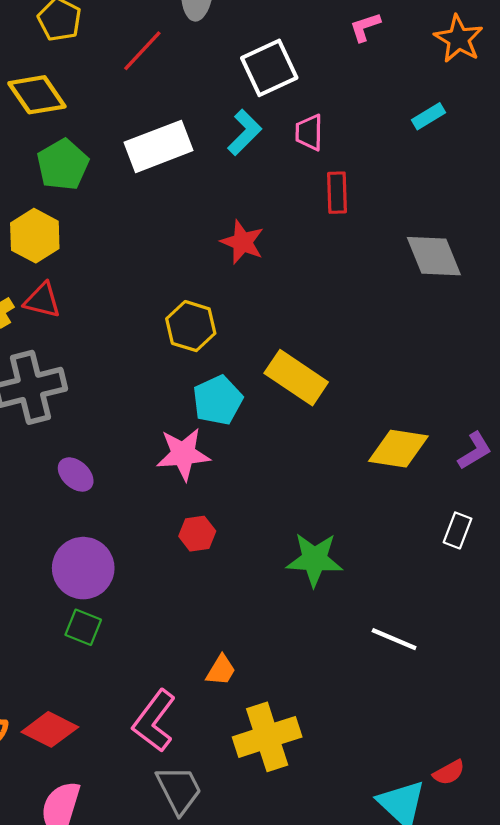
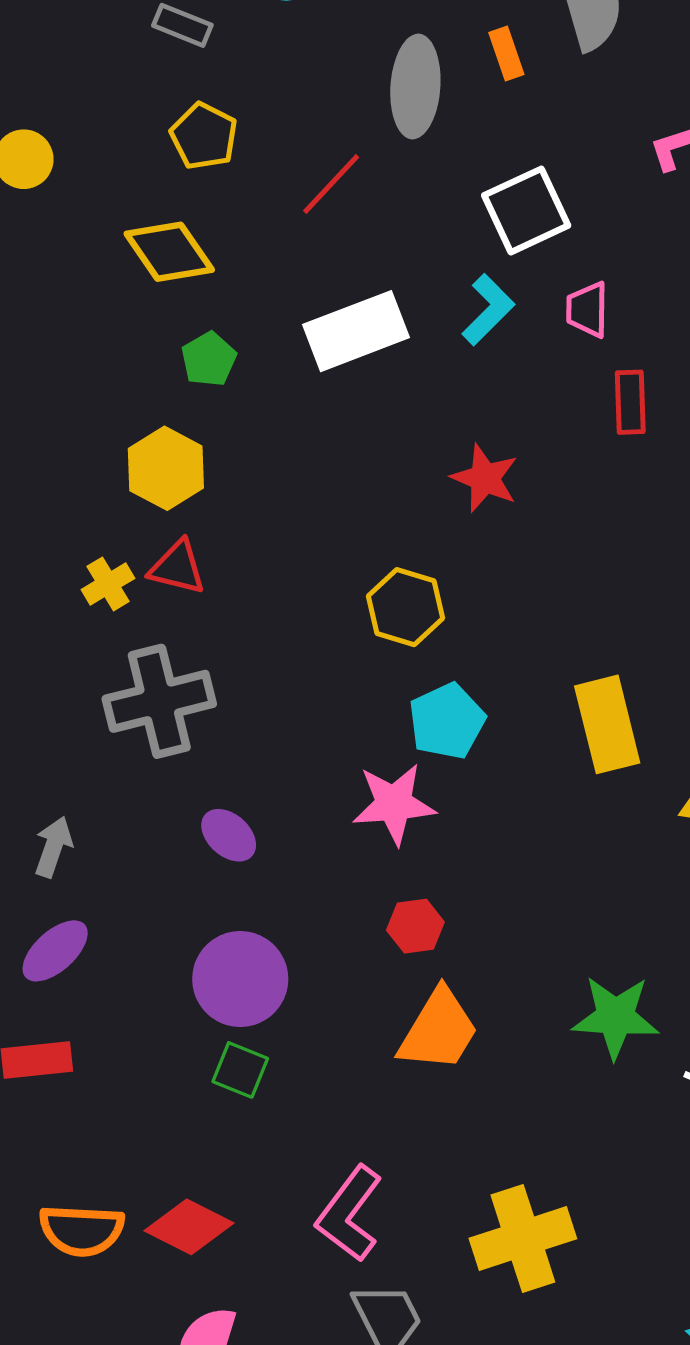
green pentagon: (63, 165) -> (209, 359), size x0.7
yellow rectangle: (296, 378) -> (607, 724), moved, turned 42
green star: (314, 559) -> (615, 1017), moved
orange trapezoid: (221, 670) -> (439, 1030), moved, size x1.8

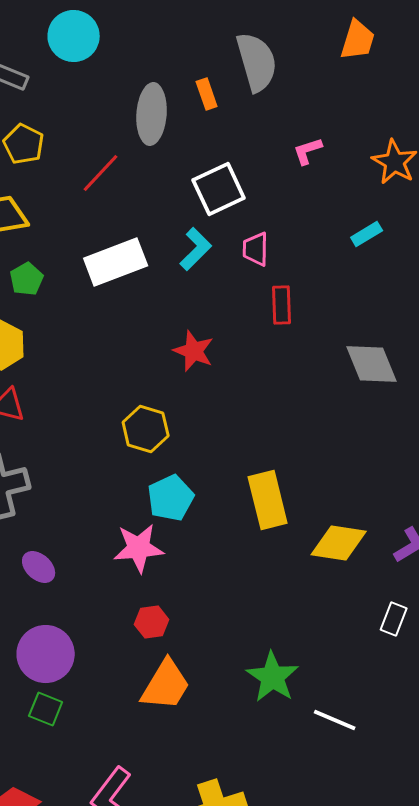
green star: (615, 1017) -> (273, 677), turned 30

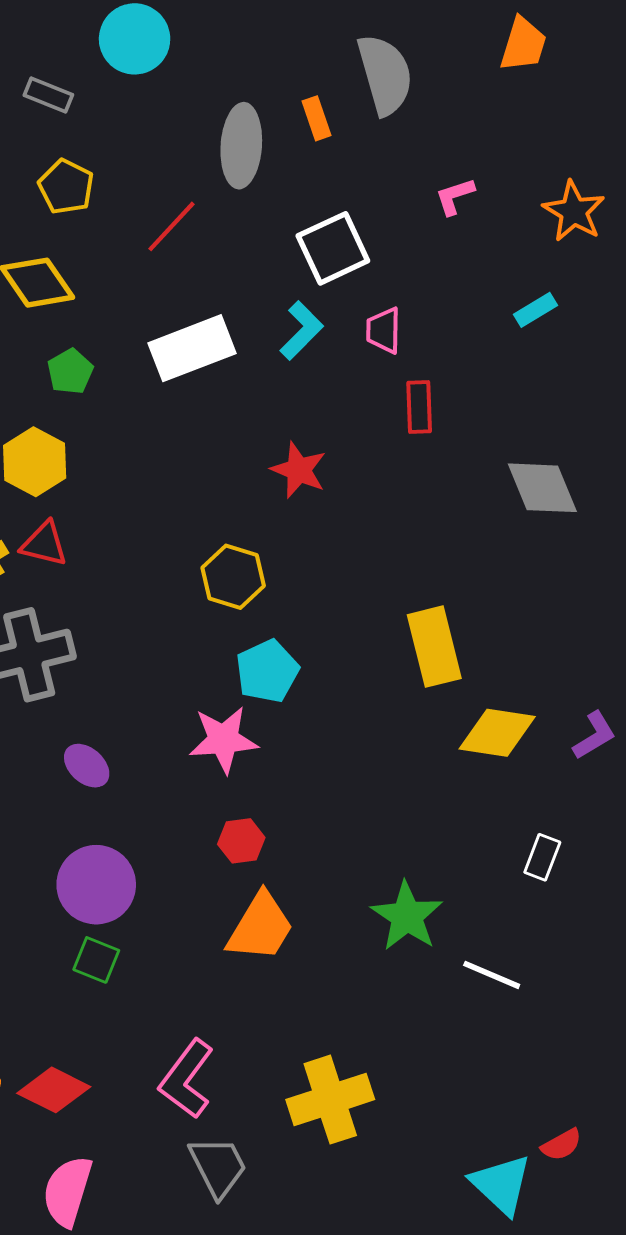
yellow rectangle: (268, 500) -> (434, 647), moved
white rectangle: (394, 619) -> (542, 857), moved

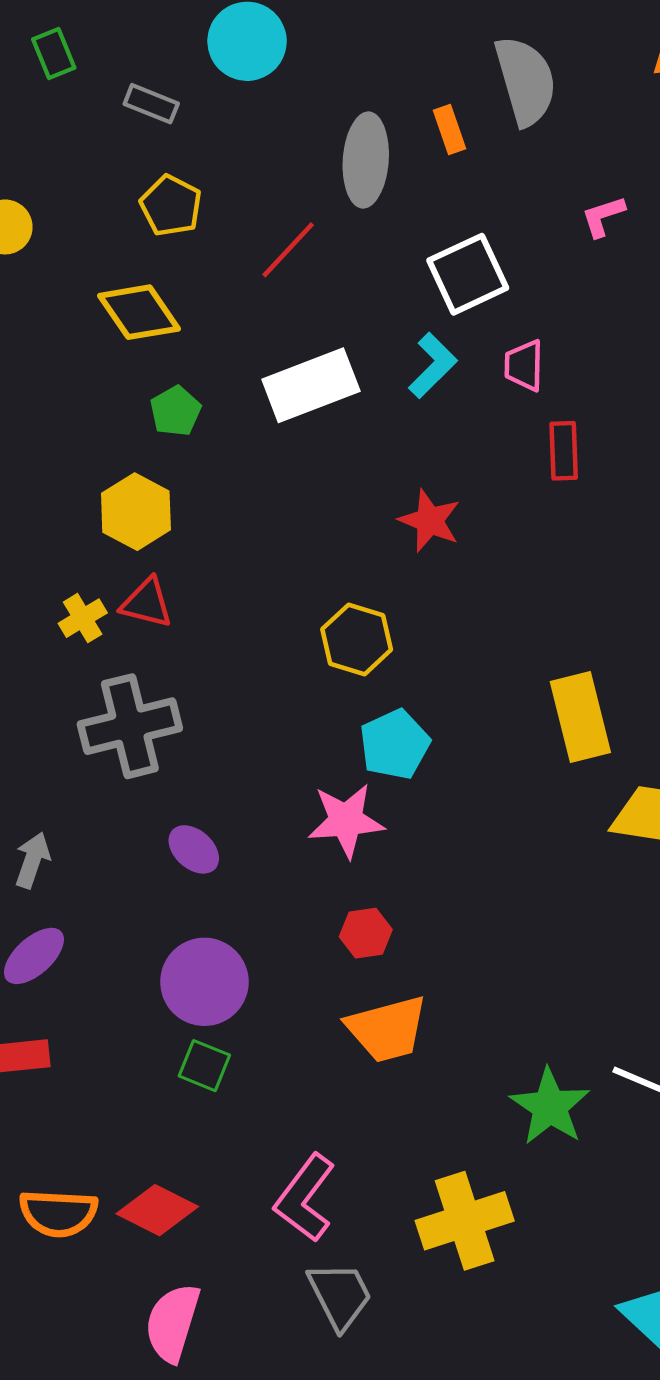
green star: (407, 916) -> (550, 1107), moved
orange trapezoid: (260, 927) -> (387, 1029), turned 44

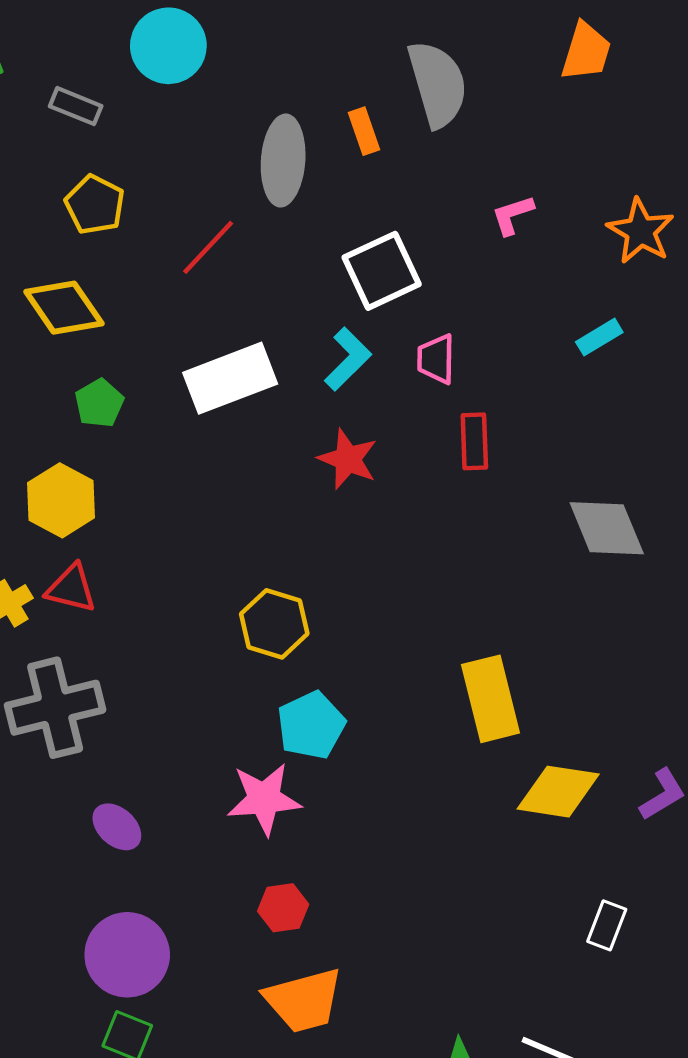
red star: (430, 521) -> (348, 459), moved

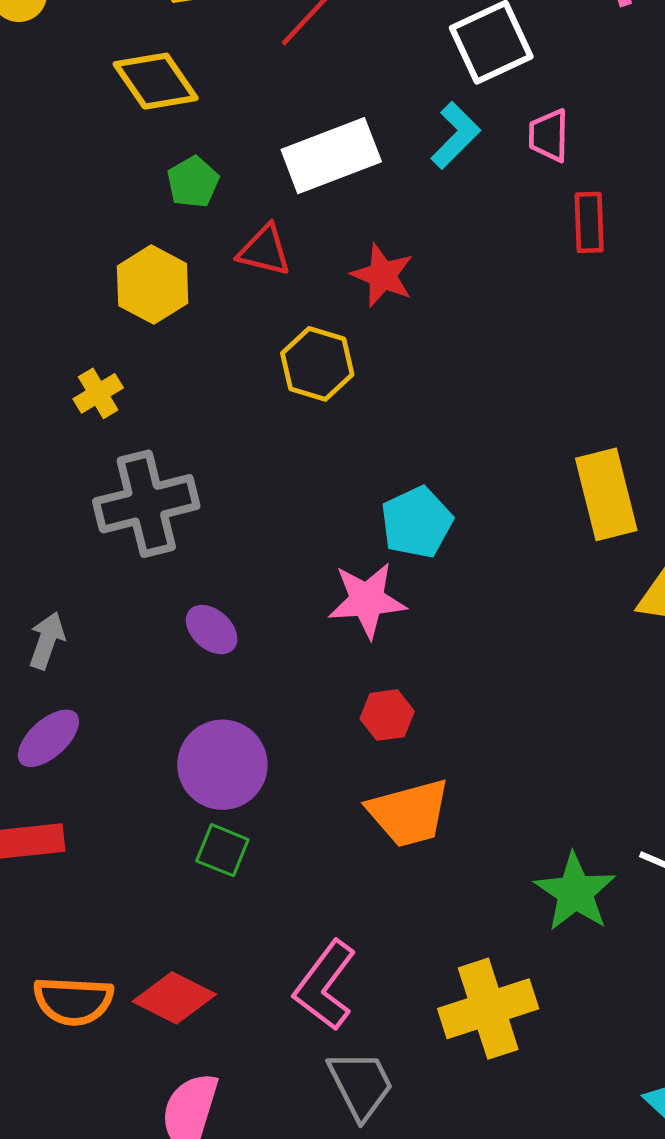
red star: (348, 459) -> (382, 275), moved
red triangle: (71, 589) -> (264, 250), moved
yellow hexagon: (274, 624) -> (317, 364), moved

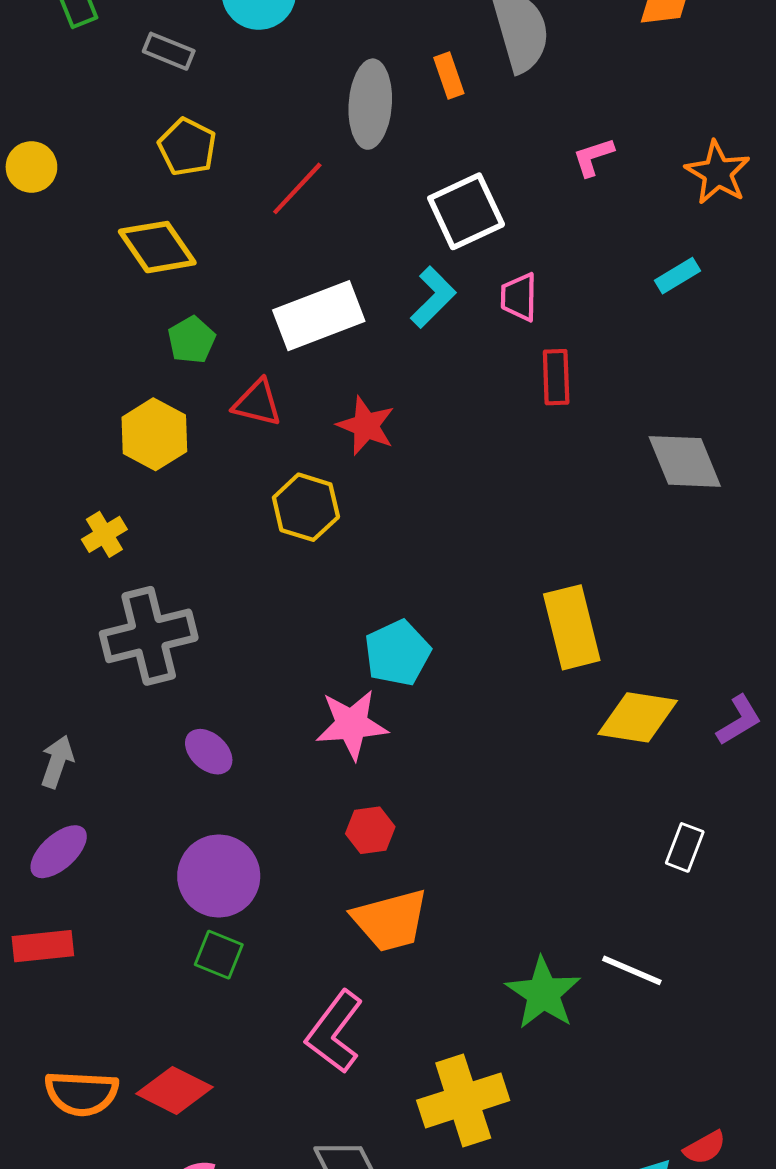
pink L-shape: (325, 985) -> (335, 1032), moved

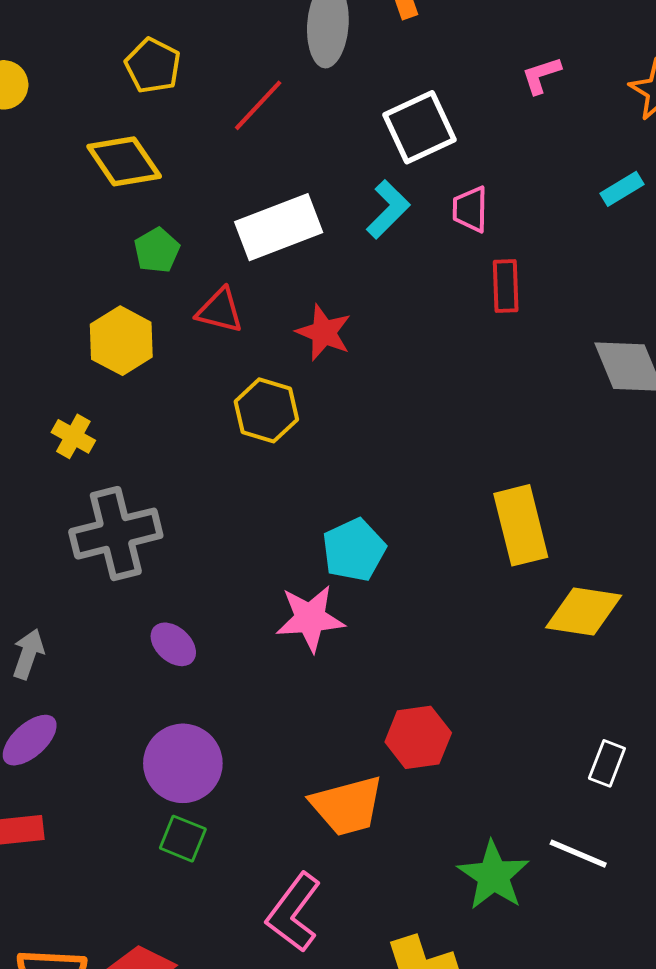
yellow cross: (104, 534) -> (73, 436), turned -30
red hexagon: (370, 830) -> (418, 737), moved, size x1.4
white rectangle: (685, 847) -> (607, 763), moved

